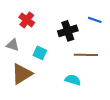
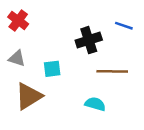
red cross: (27, 20) -> (18, 20), moved
cyan square: (40, 53) -> (52, 69), turned -32

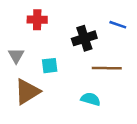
red cross: (18, 20) -> (37, 20), moved, turned -36
gray triangle: (17, 58) -> (16, 56), turned 42

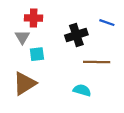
gray triangle: (16, 56) -> (22, 37), moved
cyan square: (50, 66) -> (37, 54), moved

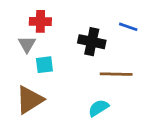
black cross: (76, 35) -> (92, 42), turned 30
cyan semicircle: (82, 90) -> (99, 108), turned -48

